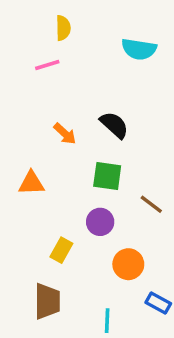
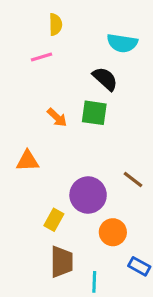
black semicircle: (114, 125) -> (105, 79), moved
green square: (107, 176) -> (94, 113), moved
purple circle: (100, 222) -> (88, 195), size x1.5
brown trapezoid: (47, 301) -> (62, 262), moved

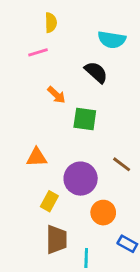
green square: (94, 113) -> (85, 119), moved
orange arrow: (57, 117) -> (56, 95), moved
orange triangle: (28, 161) -> (37, 157), moved

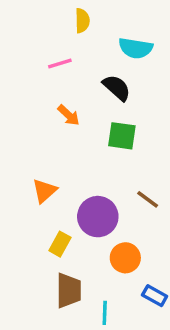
yellow semicircle: (51, 23) -> (82, 21), moved
pink line: (38, 52) -> (60, 64), moved
green square: (85, 119) -> (122, 136), moved
orange triangle: (37, 157) -> (45, 191), turned -40

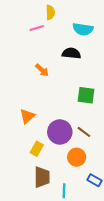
pink line: (60, 64) -> (37, 28), moved
black semicircle: (117, 88) -> (71, 53), turned -36
green square: (122, 136) -> (86, 95), moved
brown line: (148, 199) -> (84, 132), moved

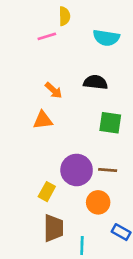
black semicircle: (71, 53) -> (95, 82), moved
orange triangle: (27, 116) -> (43, 120), moved, turned 35
brown line: (84, 132) -> (108, 170), turned -32

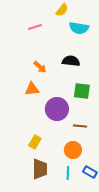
yellow semicircle: (64, 16) -> (62, 10), moved, turned 40
purple circle: (77, 170) -> (57, 109), moved
cyan line: (82, 246) -> (68, 173), moved

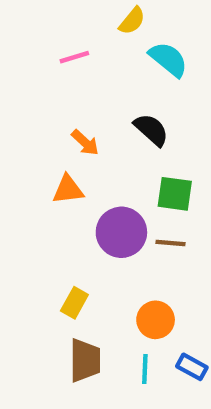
cyan semicircle: (79, 28) -> (168, 59), turned -150
black semicircle: (71, 61) -> (151, 130), turned 36
brown line: (80, 126) -> (171, 243), moved

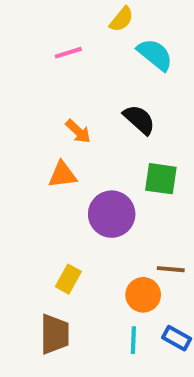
brown line: (171, 243) -> (171, 269), moved
brown trapezoid: (85, 360) -> (55, 334), moved

